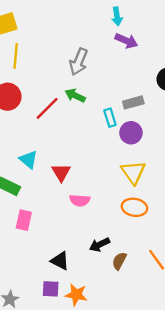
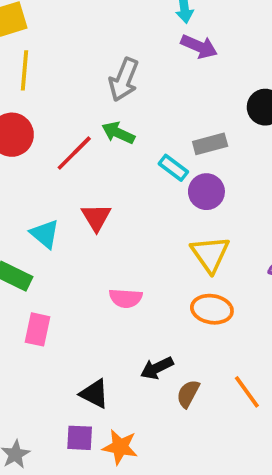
cyan rectangle: (110, 118) -> (173, 168), turned -36
red triangle: (61, 172) -> (96, 217), moved

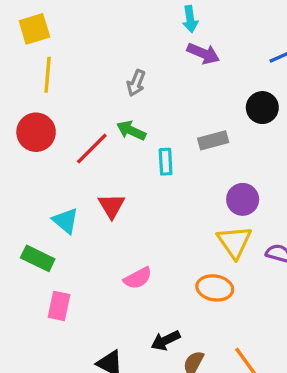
gray arrow: (124, 80) -> (136, 83), size x0.7
cyan rectangle: (173, 168) -> (166, 162), moved, turned 50
purple circle: (206, 192) -> (243, 199), moved
yellow triangle: (210, 254) -> (234, 242), moved
pink semicircle: (126, 298) -> (138, 278), turned -32

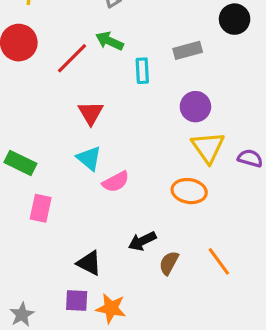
purple circle: (243, 199) -> (195, 107), moved
cyan triangle: (66, 221) -> (89, 158), moved

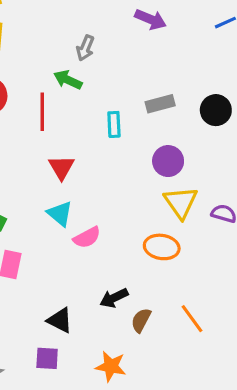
black circle: (235, 19) -> (216, 110), moved
green arrow: (109, 41) -> (68, 80), moved
red line: (72, 58) -> (42, 112), turned -45
orange star: (111, 308) -> (111, 366), moved

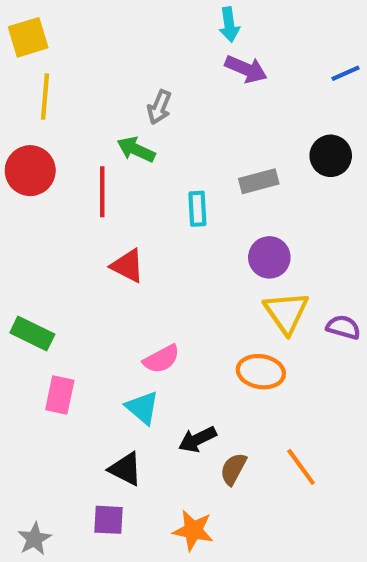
black circle: (216, 110) -> (331, 156), moved
red triangle: (61, 167) -> (128, 266), turned -32
cyan triangle: (60, 214) -> (142, 408), moved

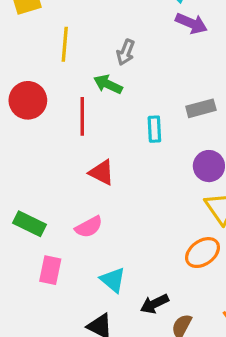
yellow line: (45, 97) -> (65, 44), moved
pink semicircle: (161, 359) -> (89, 227), moved
orange ellipse: (261, 372) -> (203, 253), turned -44

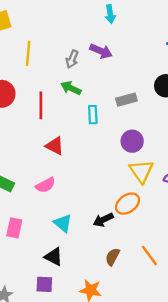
purple arrow: (191, 23) -> (101, 51), moved
green arrow: (108, 84) -> (71, 88), moved
pink rectangle: (50, 270) -> (14, 228), moved
black arrow: (154, 304) -> (103, 220), moved

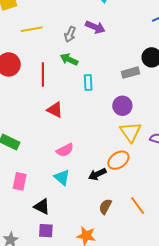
yellow line: (28, 53) -> (32, 29), turned 75
gray rectangle: (126, 100) -> (130, 73), moved
pink semicircle: (45, 185) -> (65, 150), moved
black triangle: (54, 257) -> (42, 207), moved

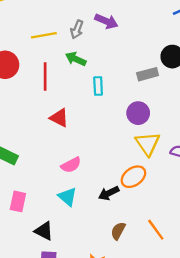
yellow line: (32, 29) -> (44, 35), moved

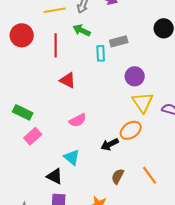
gray rectangle: (148, 74) -> (119, 41), moved
cyan triangle: (67, 197) -> (72, 157), moved
pink rectangle: (18, 201) -> (33, 136), moved, turned 36

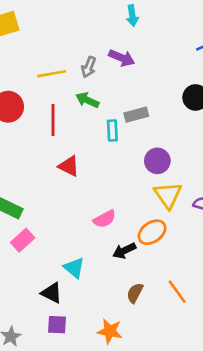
pink semicircle: (78, 120) -> (105, 219), moved

